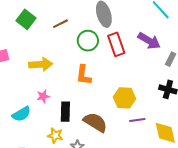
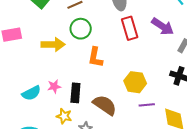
green circle: (88, 41) -> (81, 29), moved
pink star: (43, 96) -> (54, 86), moved

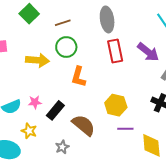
black rectangle: (75, 93) -> (55, 110), turned 30
yellow star: (64, 116) -> (29, 131), moved

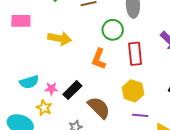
green circle: (66, 47) -> (113, 30), moved
red rectangle: (115, 51) -> (135, 54), moved
pink star: (35, 102) -> (51, 89), moved

